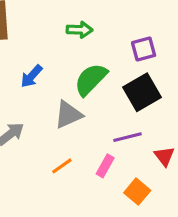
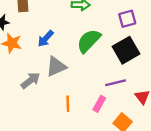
gray triangle: (68, 115) -> (56, 66), moved
orange line: (62, 166) -> (68, 104), turned -56

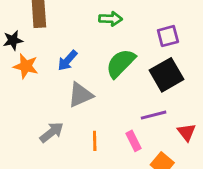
gray arrow: (30, 80) -> (52, 132), moved
pink rectangle: (99, 104) -> (133, 141), turned -56

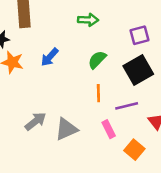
green semicircle: (121, 63) -> (97, 60), size x0.7
gray triangle: (80, 95) -> (66, 129), moved
orange line: (95, 141) -> (98, 93), moved

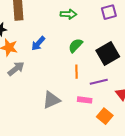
purple square: (140, 35) -> (109, 12), moved
gray arrow: (35, 121) -> (16, 69), moved
pink rectangle: (109, 129) -> (85, 100), turned -56

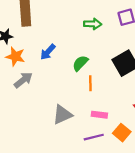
green arrow: (68, 14) -> (93, 24), moved
green semicircle: (76, 45) -> (80, 63), moved
purple line: (99, 82) -> (94, 137), moved

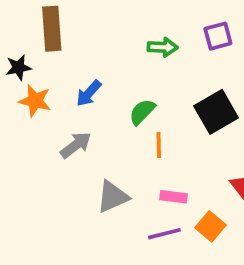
gray arrow: (23, 80) -> (76, 145), moved

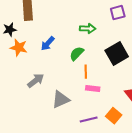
green arrow: (162, 47) -> (88, 29), moved
gray arrow: (76, 145) -> (36, 81), moved
pink rectangle: (174, 197) -> (93, 89), moved

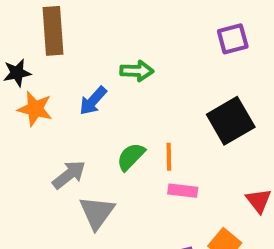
green arrow: (88, 29) -> (137, 71), moved
green semicircle: (77, 54) -> (131, 157), moved
gray triangle: (61, 100) -> (97, 213), moved, turned -30

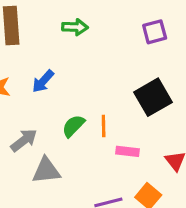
green arrow: (137, 71) -> (75, 27), moved
pink rectangle: (183, 191) -> (128, 151), moved
gray triangle: (97, 213) -> (46, 171), turned 48

